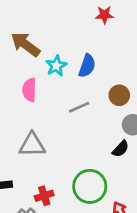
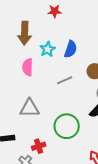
red star: (104, 15) -> (55, 11), moved
brown arrow: (25, 44) -> (25, 33), turned -125
green circle: (90, 186) -> (67, 126), moved

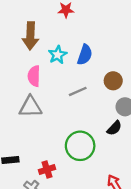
gray triangle: (30, 108) -> (30, 107), moved

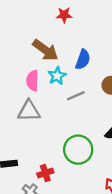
brown arrow: (30, 36) -> (45, 50), moved, turned -56
cyan star: (58, 55) -> (57, 76), moved

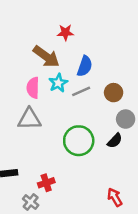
red star: (64, 15) -> (65, 32), moved
gray line: (76, 96) -> (81, 91), moved
green circle: (78, 150) -> (79, 141), moved

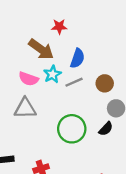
pink semicircle: (33, 88) -> (29, 79), turned -72

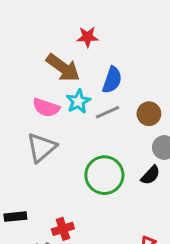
gray triangle: (25, 108) -> (41, 147), turned -40

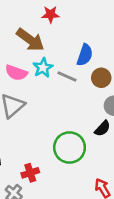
blue semicircle: (112, 80) -> (85, 55), moved
gray line: (107, 112) -> (67, 77), turned 48
green circle: (104, 175) -> (70, 148), moved

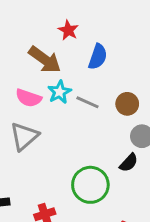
red star: (51, 14) -> (68, 30), turned 30
blue semicircle: (85, 55) -> (98, 57), moved

